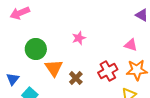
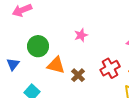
orange triangle: (54, 68) -> (56, 65), turned -42
blue triangle: (13, 79) -> (13, 64), moved

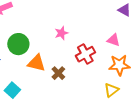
red cross: (110, 68) -> (85, 54), moved

